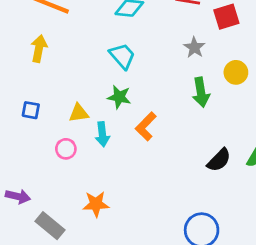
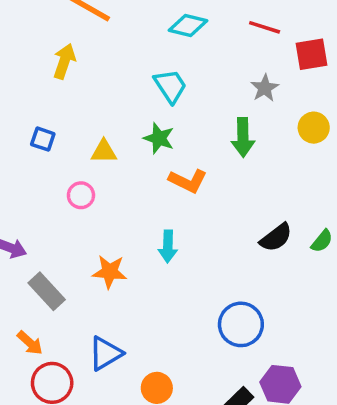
green arrow: (201, 92) -> (243, 137), moved
orange L-shape: (146, 126) -> (188, 181), turned -116
cyan arrow: (102, 134) -> (168, 246), moved

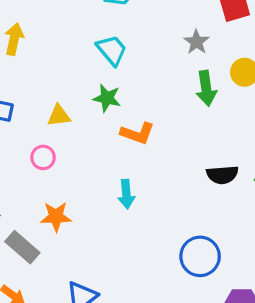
green arrow: (243, 137) -> (206, 88), moved
black semicircle: (276, 237) -> (222, 175), turned 40
orange star: (110, 272) -> (56, 217), moved

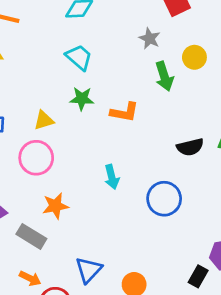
orange L-shape: (137, 133) -> (124, 112), moved
pink circle: (43, 157) -> (36, 158), size x1.6
blue circle: (200, 256) -> (164, 199), moved

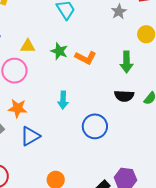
green arrow: (164, 76) -> (126, 62), moved
green star: (82, 99) -> (59, 51), moved
blue triangle: (89, 270) -> (30, 136), moved

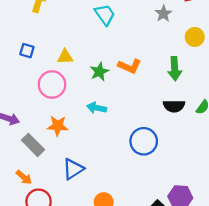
green star: (59, 51) -> (99, 72), moved, turned 30
cyan arrow: (63, 100) -> (97, 108), moved, turned 102
blue triangle: (30, 136) -> (73, 169), moved

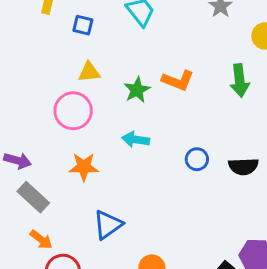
blue square: (27, 51) -> (83, 25), moved
black semicircle: (174, 106) -> (243, 166), moved
blue circle: (144, 141) -> (197, 159), moved, size x0.6
gray rectangle: (33, 145) -> (33, 197), moved

